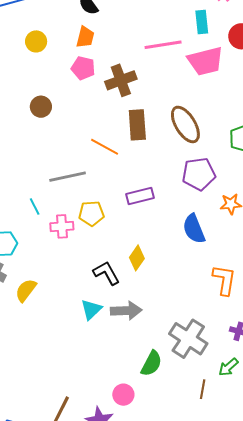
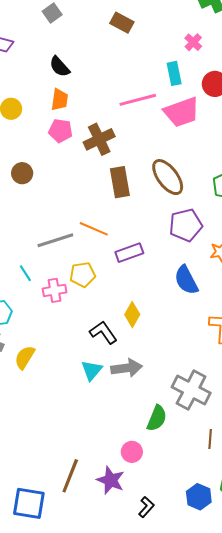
orange line: (105, 147) -> (94, 229), moved

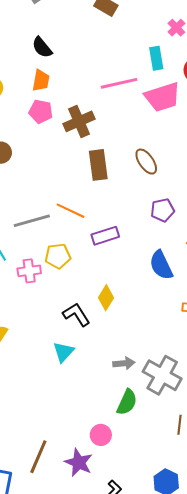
brown ellipse: (168, 177) -> (146, 162), size x0.7
purple pentagon: (186, 225) -> (163, 210), size x0.7
gray arrow: (127, 368) -> (124, 363), moved, size x0.7

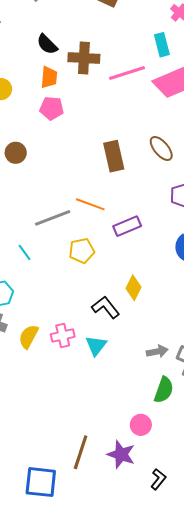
brown cross: (79, 121) -> (84, 58), moved, turned 32
pink cross: (29, 271) -> (63, 335), moved

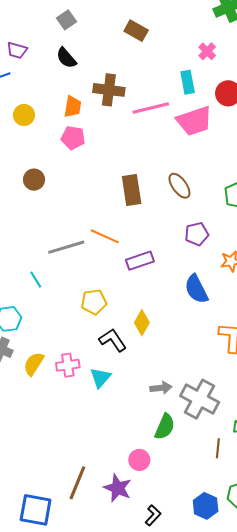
black semicircle: (47, 44) -> (66, 58), moved
yellow pentagon: (82, 251) -> (94, 302), moved

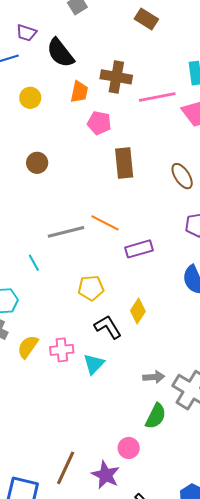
black semicircle: (66, 58) -> (60, 53), moved, size x1.4
pink pentagon: (73, 138) -> (99, 123), moved
brown rectangle: (132, 190) -> (124, 163), moved

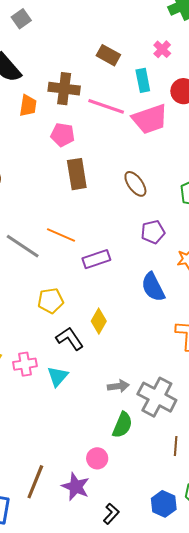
brown rectangle: (146, 19) -> (108, 55), moved
pink line: (157, 97) -> (106, 106), turned 33
pink pentagon: (99, 123) -> (63, 135), moved
gray line: (66, 232) -> (23, 246), turned 51

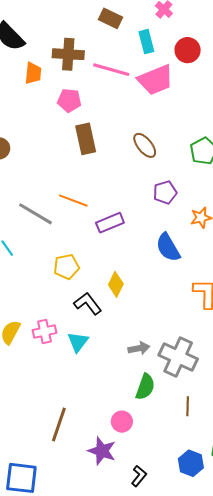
brown line: (176, 446) -> (188, 406), moved
brown line: (35, 482) -> (59, 424), moved

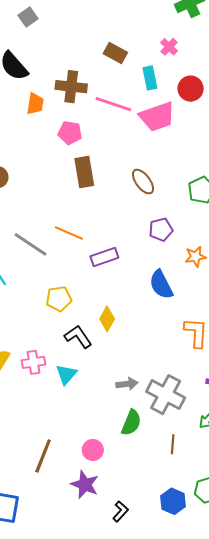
pink circle: (122, 422) -> (93, 450), moved

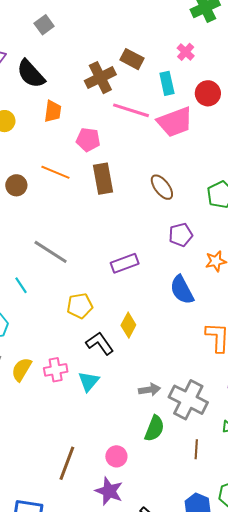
brown cross: (71, 87) -> (100, 78), moved, turned -32
orange line: (69, 233) -> (55, 172), moved

